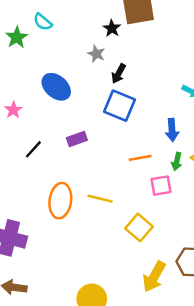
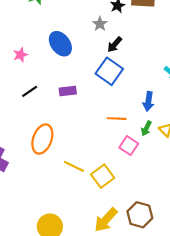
pink square: (161, 186) -> (129, 146), turned 30
yellow line: (100, 199) -> (74, 166), moved

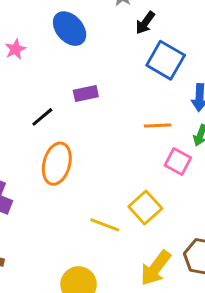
blue square: (109, 71) -> (166, 60), moved
black line: (30, 91) -> (42, 117), moved
yellow line: (74, 166) -> (105, 225), moved

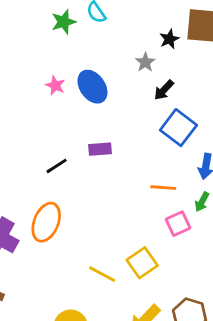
pink star: (15, 49) -> (55, 85), moved, turned -30
pink square: (178, 162) -> (178, 224), turned 30
orange ellipse: (57, 164) -> (46, 222), moved

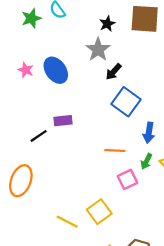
black star: (169, 39) -> (107, 24), moved
gray star: (145, 62) -> (98, 50), size x1.5
black line: (57, 166) -> (39, 136), moved

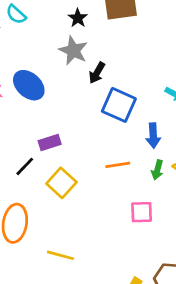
pink square: (127, 179) -> (142, 212), moved, turned 36
yellow square: (99, 212) -> (61, 183), moved
yellow line: (67, 222) -> (61, 255), moved

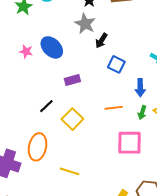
blue square: (119, 105) -> (116, 64), size x0.7
purple rectangle: (50, 143) -> (72, 80), moved
pink square: (142, 212) -> (129, 143), size x1.5

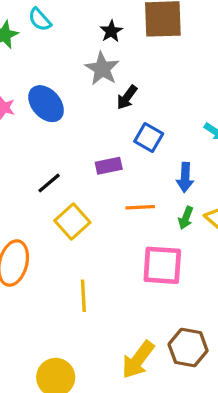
purple rectangle: (72, 80) -> (109, 166), moved
black line: (46, 106) -> (49, 183), moved
yellow line: (70, 171) -> (83, 296), moved, turned 66

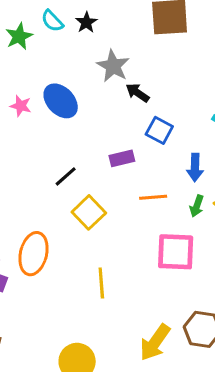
black star: (111, 31) -> (86, 22), moved
black arrow: (127, 97) -> (137, 93), turned 90

